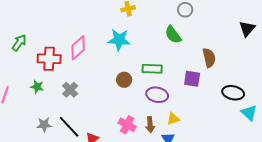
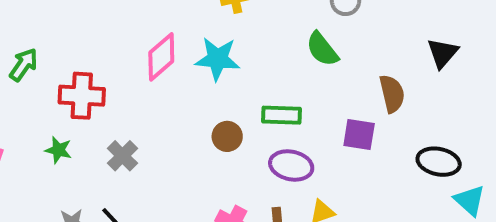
black triangle: (247, 29) -> (442, 53), moved
pink diamond: (78, 48) -> (161, 57), moved

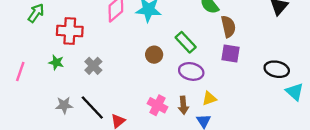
brown semicircle: (392, 94) -> (228, 26), moved
green rectangle: (281, 115) -> (186, 42), turned 45

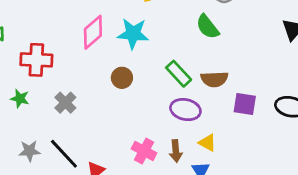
brown semicircle: (228, 26) -> (214, 79), moved, turned 100
purple square: (231, 53) -> (245, 104), moved
brown circle: (154, 55) -> (122, 78), moved
yellow triangle: (209, 98) -> (208, 143), turned 48

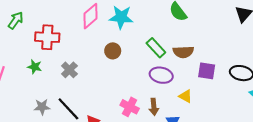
yellow triangle: (208, 143) -> (185, 96), moved

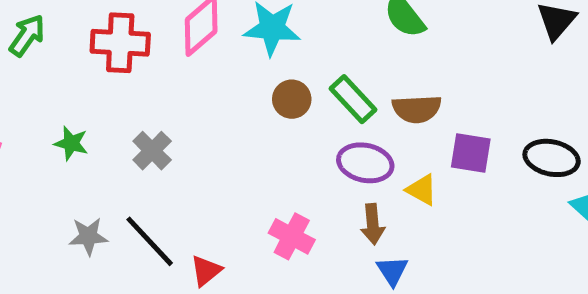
red cross: (47, 37) -> (120, 43), moved
brown circle: (113, 51) -> (292, 99), moved
yellow triangle: (185, 96) -> (422, 190), moved
brown arrow: (154, 107) -> (373, 224), moved

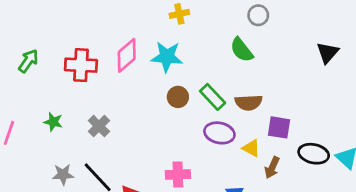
black ellipse: (552, 158) -> (314, 154), moved
brown arrow: (373, 224) -> (272, 168), moved, turned 30
pink cross: (292, 236) -> (178, 174), turned -30

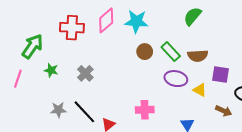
green semicircle: (242, 50) -> (192, 16), turned 78
green arrow: (28, 61) -> (32, 46), moved, size x1.4
brown arrow: (272, 168) -> (224, 111), moved, turned -91

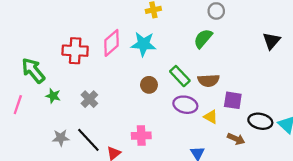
green arrow: (32, 46) -> (33, 71), turned -75
brown circle: (145, 52) -> (149, 85), moved
pink cross: (145, 110) -> (141, 136), moved

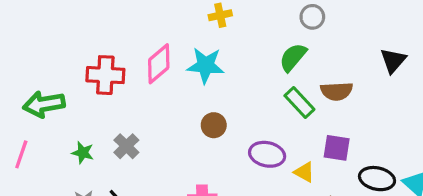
green arrow: (33, 71) -> (44, 104), turned -60
green rectangle: (180, 76) -> (299, 103), moved
brown semicircle: (209, 80) -> (337, 91), moved
green star: (53, 96) -> (83, 153), moved

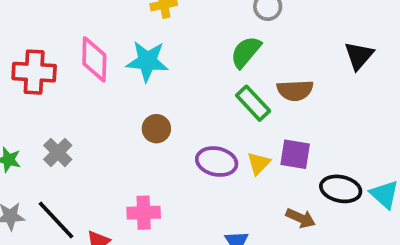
pink diamond: (159, 64) -> (94, 59), turned -48
yellow triangle: (304, 172) -> (259, 163), moved, turned 45

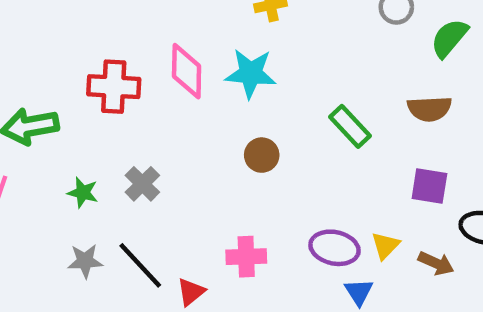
green semicircle: (246, 52) -> (449, 38), moved
green rectangle: (253, 103) -> (350, 126), moved
purple ellipse: (217, 162) -> (335, 248), moved
yellow triangle: (259, 163) -> (385, 246), moved

